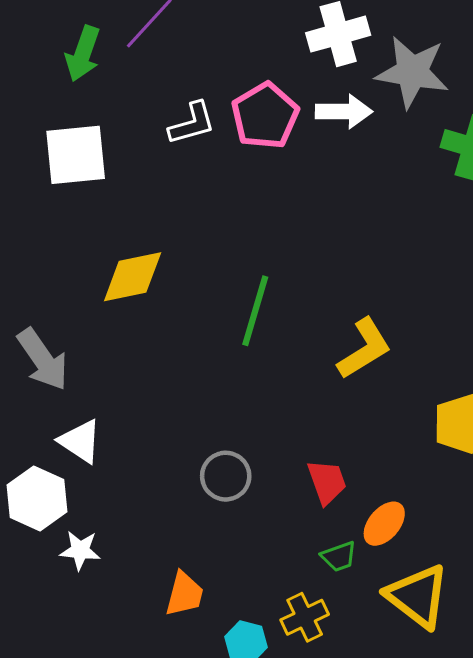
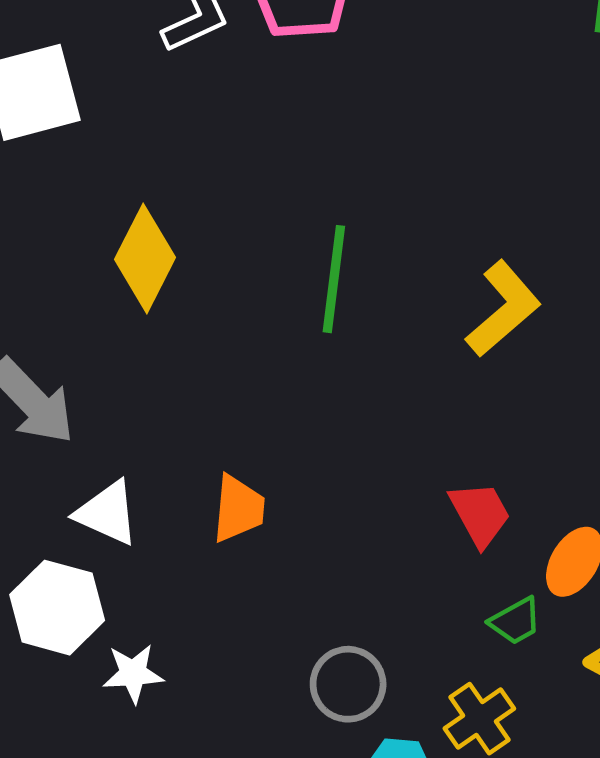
yellow diamond: (133, 277) -> (145, 258), turned -42
gray circle: (226, 476) -> (348, 684), moved
orange trapezoid: (184, 594) -> (238, 509), moved

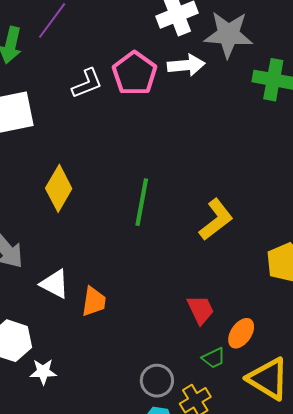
white triangle: (107, 513) -> (55, 284), moved
gray circle: (348, 684) -> (157, 381), moved

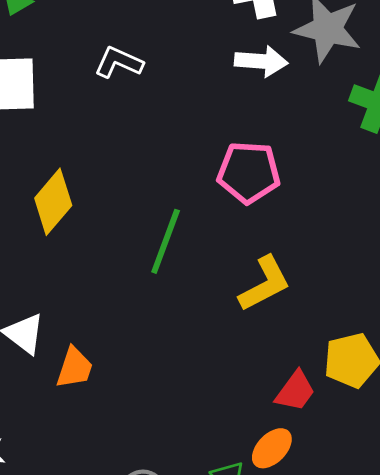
pink pentagon: (135, 73) -> (249, 172), moved, turned 30
white L-shape: (87, 83) -> (119, 62), turned -144
red trapezoid: (201, 310) -> (295, 391), moved, turned 52

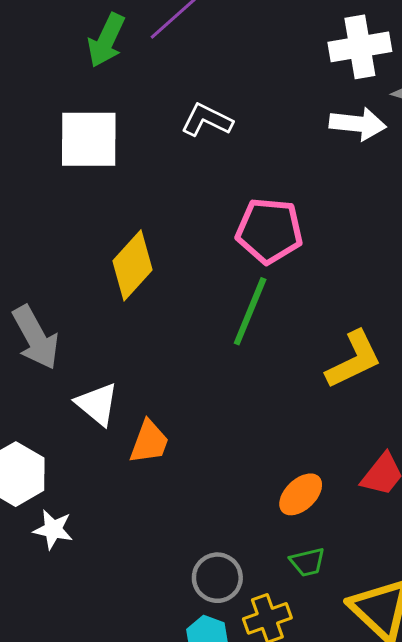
pink pentagon: (249, 172) -> (269, 231), moved
orange ellipse: (272, 448) -> (301, 494), moved

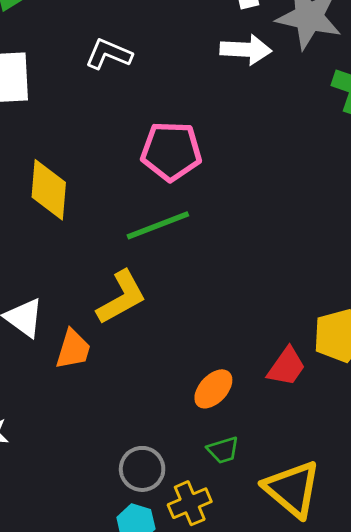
yellow diamond: (133, 265) -> (49, 190), turned -34
green line: (250, 311) -> (158, 225), turned 50
yellow L-shape: (354, 360) -> (121, 297), moved

